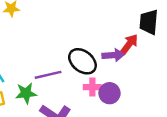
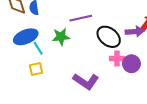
purple line: (48, 75) -> (81, 18), moved
green star: (26, 93) -> (61, 37), moved

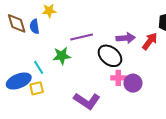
purple arrow: (135, 32) -> (126, 38), moved
blue ellipse: (26, 37) -> (19, 81), moved

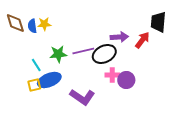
yellow star: (49, 11) -> (44, 24), moved
purple line: (82, 37) -> (83, 51), moved
black ellipse: (110, 56) -> (104, 54), turned -65
blue ellipse: (19, 81) -> (49, 80), moved

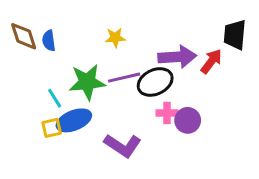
yellow star: (44, 24) -> (115, 38), moved
purple arrow: (119, 37) -> (177, 57), size x1.4
green star: (58, 54) -> (87, 82), size x1.4

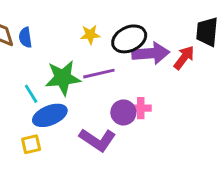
black ellipse: (155, 82) -> (129, 39), moved
purple circle: (188, 120) -> (123, 112), moved
yellow square: (52, 128) -> (31, 144), moved

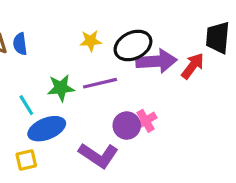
green star: (63, 78) -> (61, 88), size x0.7
pink cross: (141, 108) -> (146, 121), turned -30

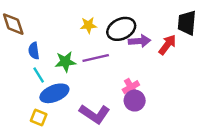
blue semicircle: (20, 44) -> (34, 51), moved
purple arrow: (157, 61) -> (139, 41), size x0.7
purple circle: (127, 126) -> (135, 101), moved
yellow square: (26, 160) -> (39, 118), turned 35

